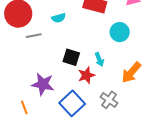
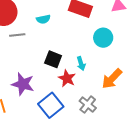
red star: (86, 75) -> (67, 78), turned -30

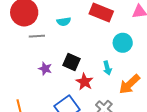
cyan arrow: (81, 63) -> (107, 68), moved
purple star: (23, 84) -> (45, 69), moved, size x0.6

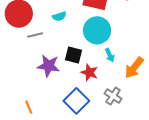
cyan circle: (123, 43) -> (97, 30), moved, size x1.4
purple star: (45, 69) -> (49, 66), size x1.6

